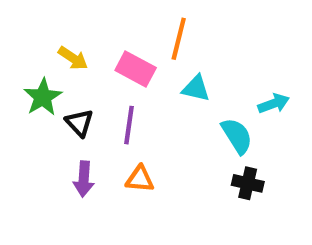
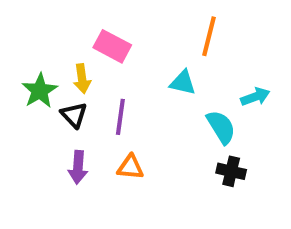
orange line: (179, 39) -> (209, 36), moved
yellow arrow: (73, 58) -> (82, 79), moved, turned 48
pink rectangle: (136, 69) -> (112, 46), moved

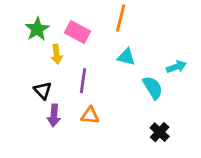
orange line: (209, 36) -> (121, 18), moved
green star: (40, 91) -> (37, 29), moved
black triangle: (74, 115) -> (43, 90), moved
black cross: (231, 171) -> (160, 132), moved, turned 30

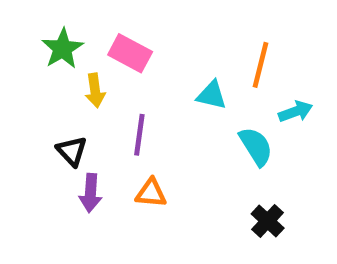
orange line: (121, 18) -> (261, 65), moved

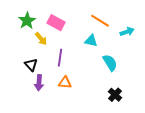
orange line: (261, 65) -> (100, 21), moved, turned -72
yellow arrow: (95, 91) -> (41, 39), turned -32
cyan arrow: (295, 111) -> (127, 32), moved

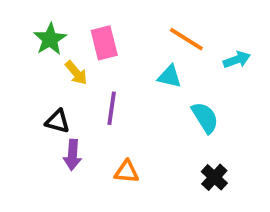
pink rectangle: (56, 23) -> (104, 43), turned 48
black triangle: (31, 65) -> (58, 121), turned -32
orange triangle: (65, 83) -> (127, 172), moved

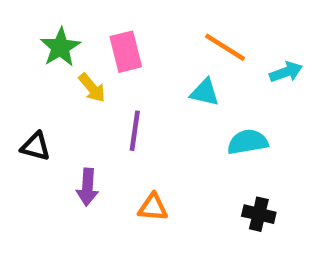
cyan semicircle: (205, 118) -> (248, 142), turned -68
black triangle: (58, 121) -> (36, 146), moved
black cross: (214, 177) -> (259, 214), turned -30

